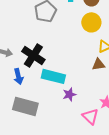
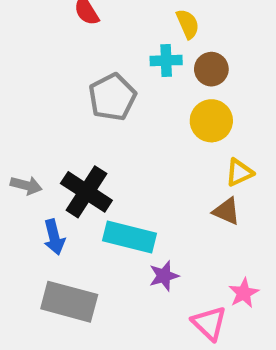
brown triangle: (98, 64) -> (226, 211), turned 32

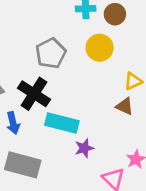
gray pentagon: (112, 97) -> (51, 53), moved
yellow circle: (211, 121) -> (100, 48), moved

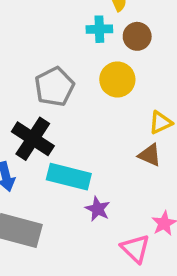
purple star: (84, 148) -> (98, 209), turned -30

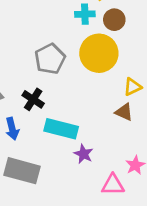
yellow circle: (117, 79) -> (99, 53), size x1.4
black cross: (33, 139) -> (33, 99), size x0.7
pink triangle: (135, 249) -> (113, 185), turned -45

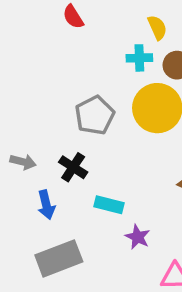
cyan rectangle: (61, 129) -> (109, 205), size x0.7
gray rectangle: (22, 171) -> (59, 258), turned -36

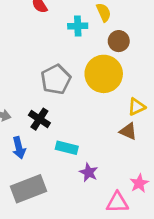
cyan cross: (139, 58) -> (78, 26), moved

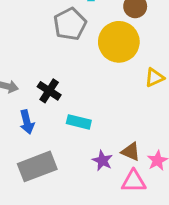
gray pentagon: (56, 79) -> (70, 24), moved
brown triangle: (128, 131) -> (131, 152), moved
purple star: (89, 172) -> (103, 161), moved

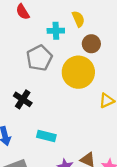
black cross: (49, 91) -> (23, 99), moved

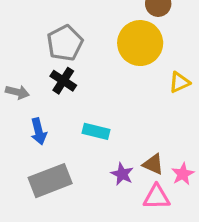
gray pentagon: (39, 58) -> (65, 43), moved

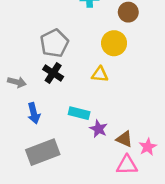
yellow circle: (140, 43) -> (114, 43), size x0.7
yellow triangle: (179, 82) -> (100, 74), moved, turned 30
purple star: (122, 174) -> (98, 129), moved

